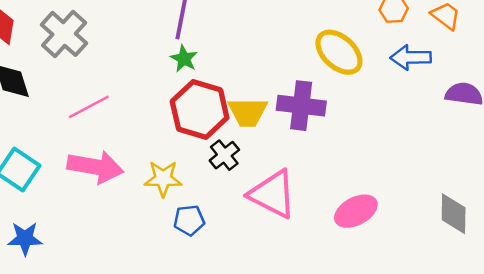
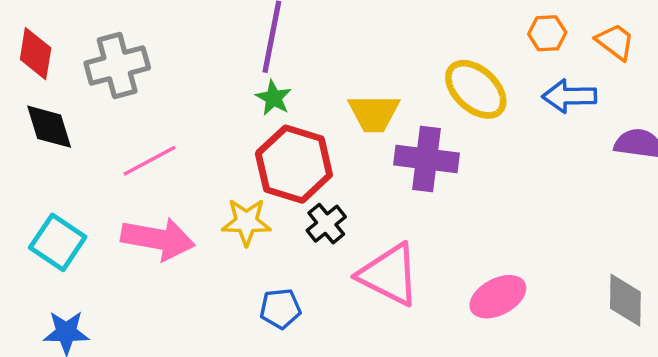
gray cross: (64, 34) -> (117, 66), turned 33
yellow trapezoid: (248, 112) -> (374, 113), moved
yellow star: (163, 179) -> (246, 222), moved

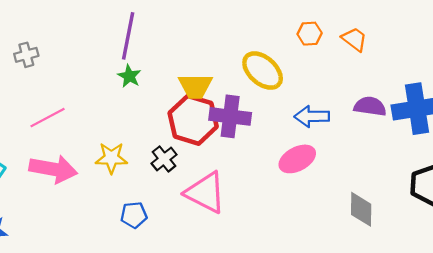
gray cross: (117, 66) -> (26, 55), size x0.6
blue arrow: (569, 96) -> (312, 116), moved
red hexagon: (294, 164) -> (193, 120), moved
pink ellipse: (498, 297) -> (297, 159), moved

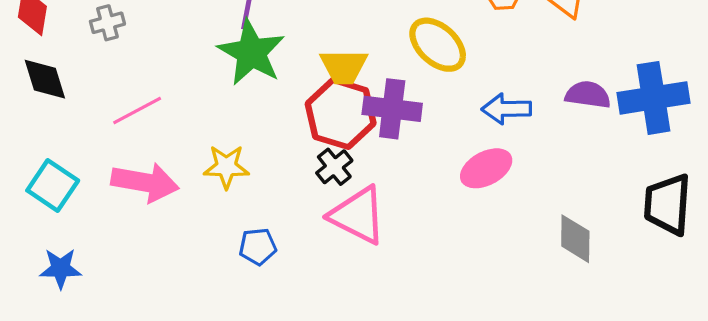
green star: (129, 76) -> (251, 53), size x2.0
black cross: (164, 159) -> (334, 167), moved

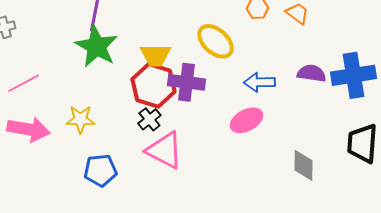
blue pentagon: (258, 247) -> (100, 170), size x1.4

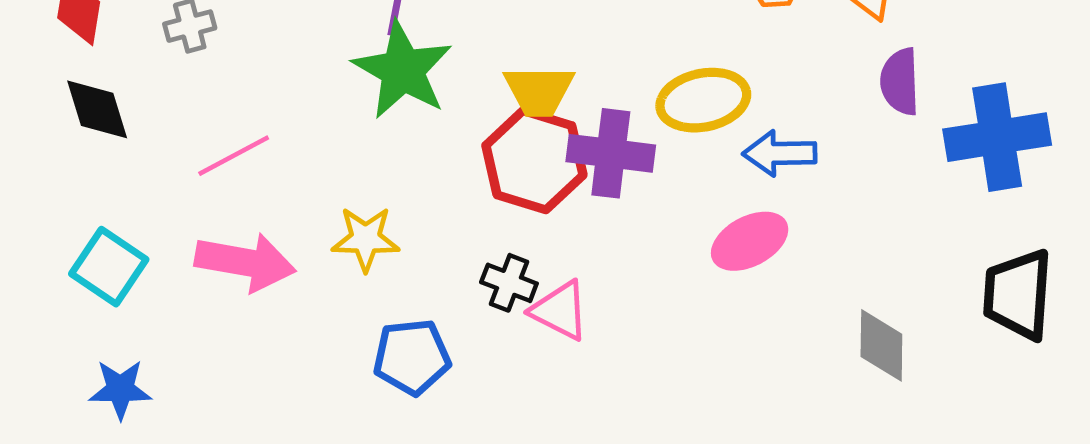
yellow ellipse: (215, 41) -> (703, 100), moved, turned -54
purple semicircle: (311, 73) -> (900, 82), moved, turned -100
black cross: (149, 119) -> (509, 283), moved, turned -30
pink triangle: (164, 150) -> (560, 311), size x0.7

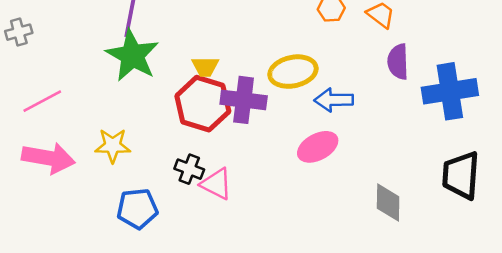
yellow trapezoid: (539, 91) -> (205, 67), size x0.7

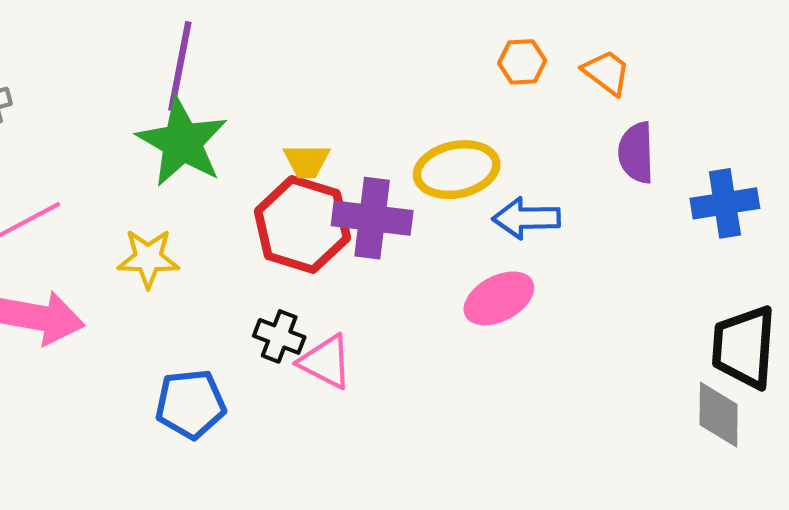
blue cross: (450, 91) -> (725, 203), size x0.7
yellow star: (113, 146) -> (148, 258), moved
gray diamond: (388, 202) -> (719, 415), moved

